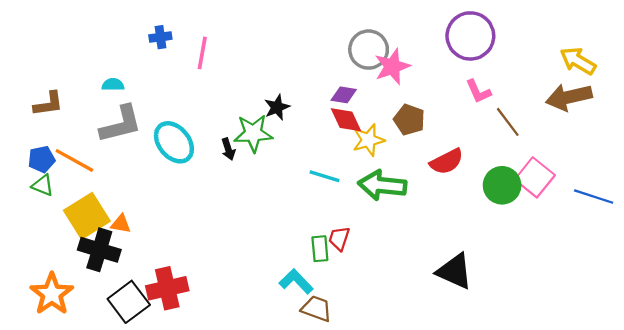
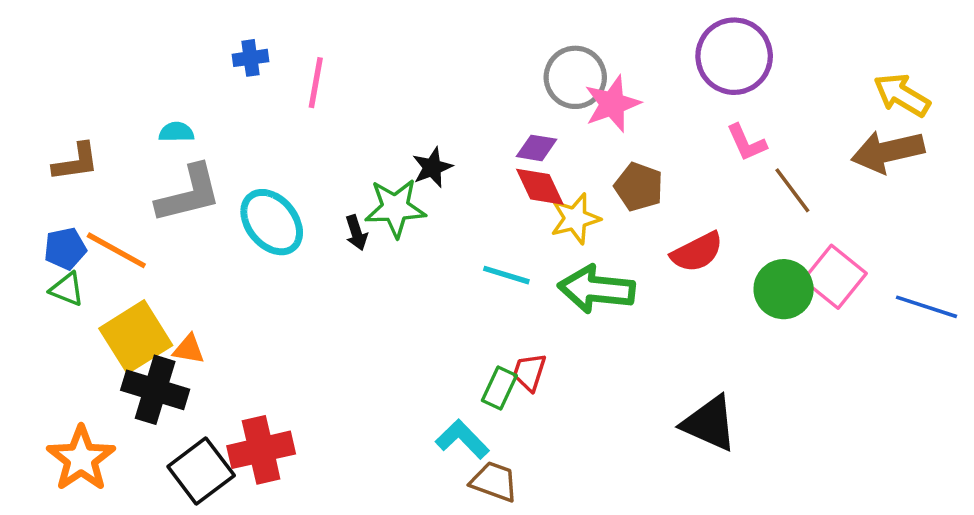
green rectangle: (320, 249) -> (499, 388), turned 30

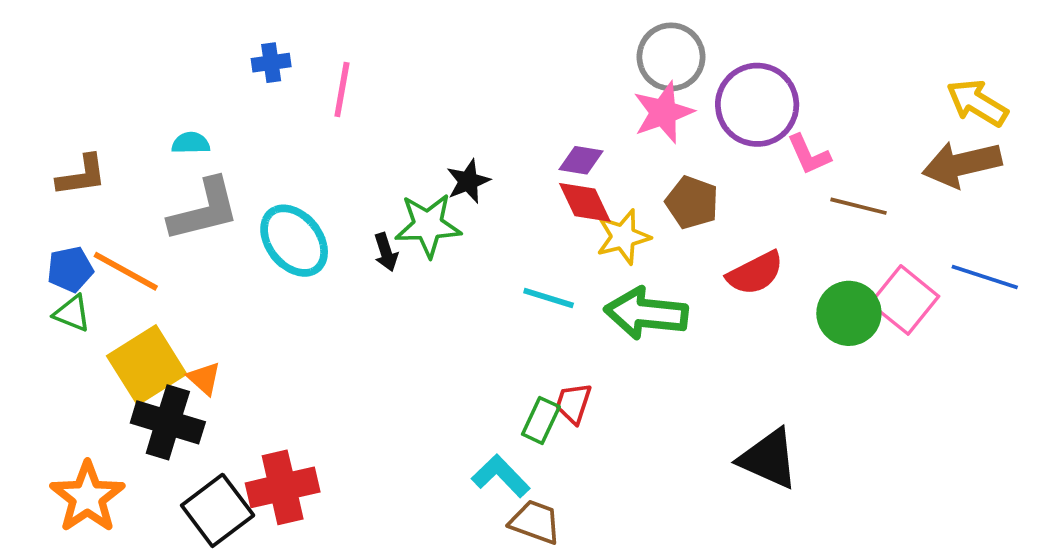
purple circle: (734, 56) -> (757, 105), moved
gray circle: (575, 77) -> (671, 57), moved
brown line: (792, 190) -> (859, 206), turned -39
blue line: (927, 307) -> (985, 277), moved
orange triangle: (189, 349) -> (204, 378), turned 32

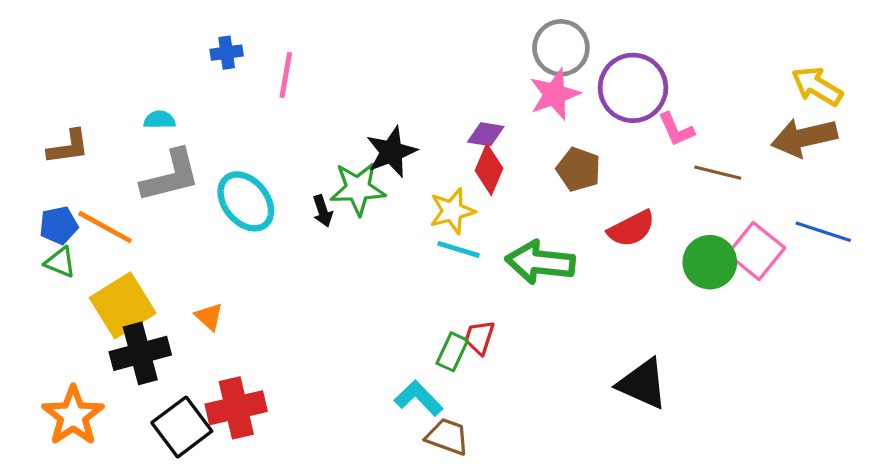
black star: (468, 181) -> (391, 152), size x1.4
red diamond: (585, 202) -> (489, 169), turned 48
yellow star: (623, 237) -> (452, 211), moved
orange triangle: (204, 378) -> (209, 317), moved
black cross: (168, 422) -> (140, 353), turned -32

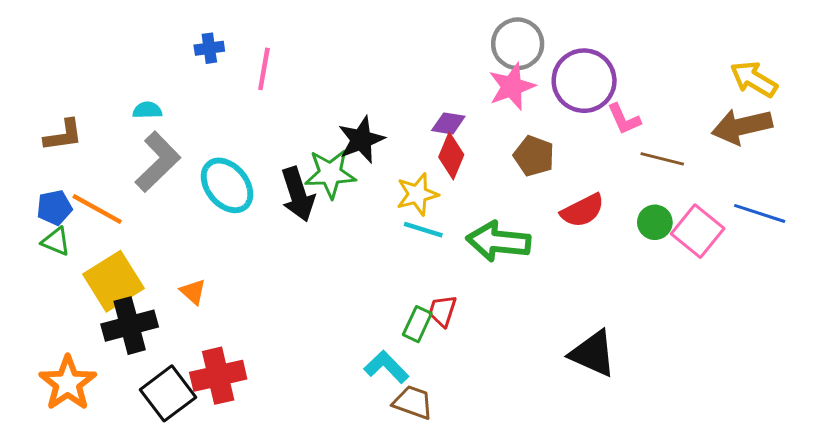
gray L-shape: (171, 176) -> (158, 162), turned -30
black arrow: (323, 211) -> (298, 194), size x1.8
green circle: (710, 262) -> (655, 222), moved, size x0.7

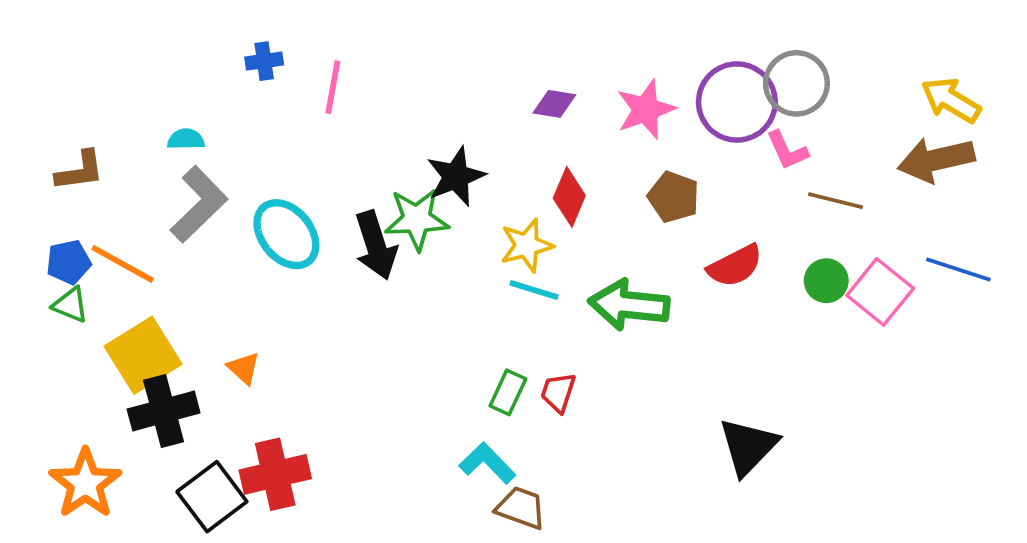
gray circle: (518, 44) -> (796, 83), moved
purple diamond: (448, 123) -> (554, 104), moved
green rectangle: (417, 324) -> (508, 392), moved
black triangle: (593, 354) -> (748, 446), turned 50

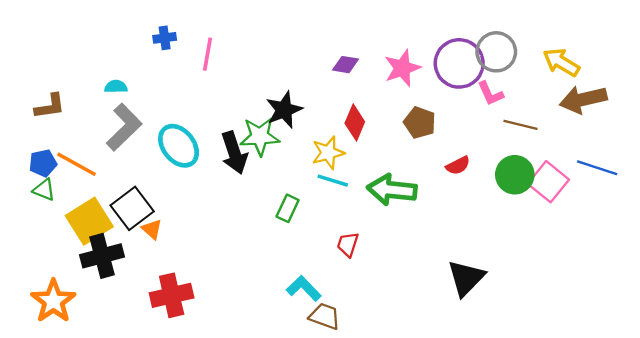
yellow arrow: (951, 100) -> (561, 62), moved
red semicircle: (735, 266) -> (458, 165), size x0.7
green circle: (826, 281) -> (515, 175), size x1.4
green rectangle: (508, 392) -> (288, 208), moved
black square: (212, 497) -> (132, 208), moved

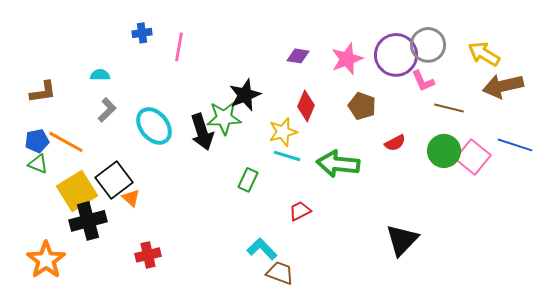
gray L-shape: (124, 127) -> (107, 110), size x0.6
red trapezoid: (348, 244) -> (300, 211), turned 45
red cross: (172, 295) -> (148, 255), size x0.7

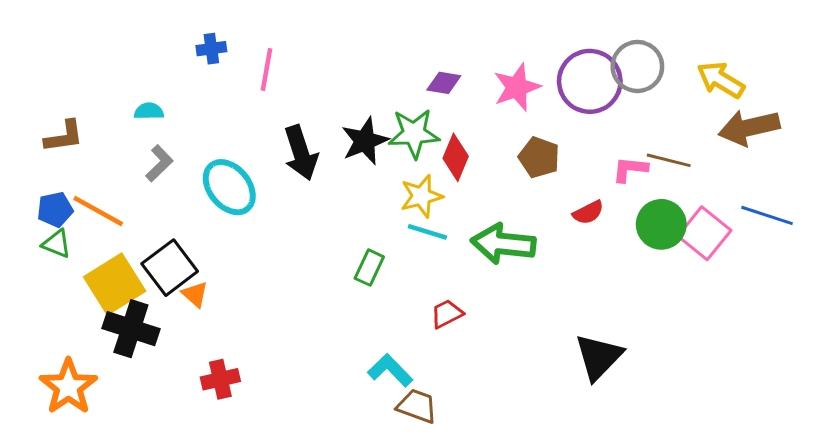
pink L-shape: (423, 81) -> (630, 169), moved, turned 120
green star: (224, 118) -> (414, 133), moved
black arrow: (202, 132) -> (301, 153), moved
black cross: (88, 221) -> (131, 329), turned 33

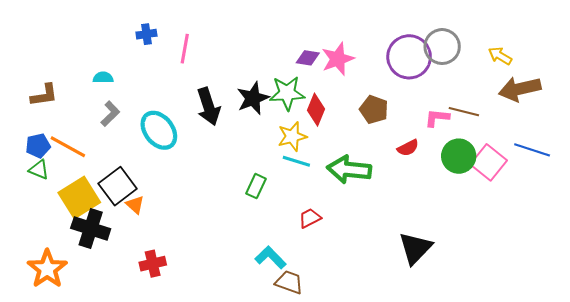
yellow arrow: (721, 80) -> (500, 56), size x0.7
pink star: (517, 87) -> (338, 59), moved

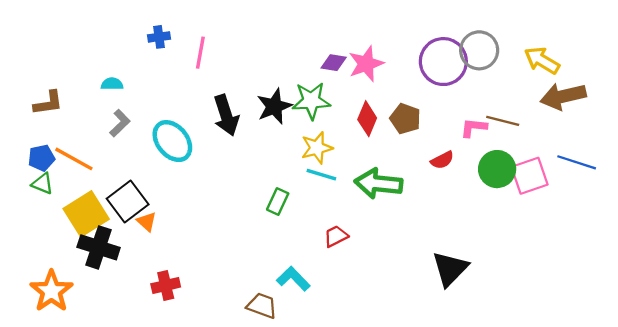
yellow arrow: (500, 56) -> (542, 60), size x1.4
red diamond: (316, 110) -> (367, 119), moved
pink square: (489, 162) -> (530, 176), turned 32
brown trapezoid: (289, 282) -> (262, 306), moved

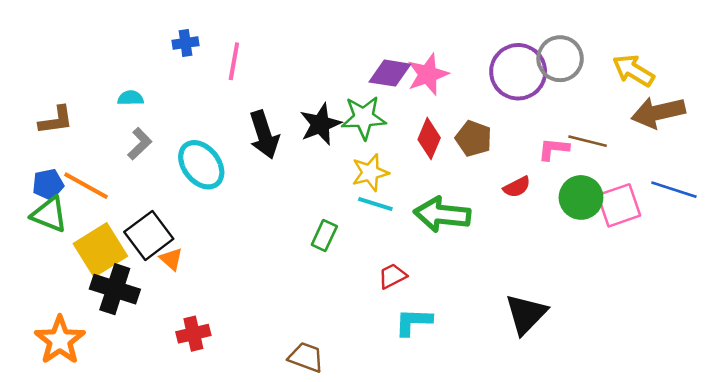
purple diamond: (334, 63) -> (390, 73), size x1.4
green triangle: (43, 184) -> (49, 214), size x1.4
cyan L-shape: (293, 279) -> (413, 322), moved, turned -44

